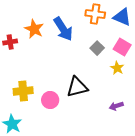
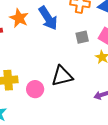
gray square: (97, 48) -> (82, 37), turned 32

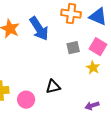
black triangle: (62, 76) -> (53, 87), size x0.7

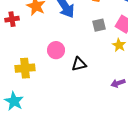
pink circle: (26, 100) -> (56, 50), moved

